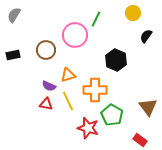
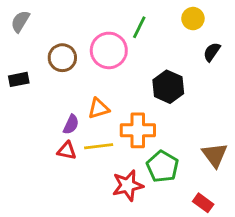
brown circle: (46, 50) -> (62, 58), moved
purple semicircle: (49, 86) -> (71, 124), turned -88
yellow line: (68, 101) -> (99, 146), turned -72
red star: (88, 128) -> (128, 185), turned -30

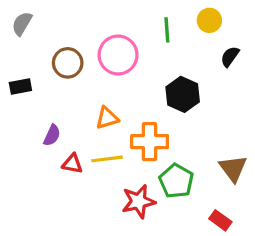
green line: (139, 27) -> (167, 30), moved, turned -30
purple semicircle: (71, 124) -> (52, 135), moved

